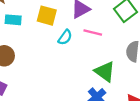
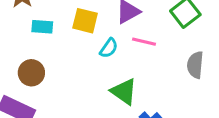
green triangle: (105, 72) -> (124, 91), moved

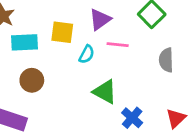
cyan rectangle: (42, 27) -> (24, 42), size x1.4
brown circle: (31, 73) -> (32, 80), moved

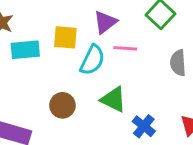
cyan semicircle: (87, 54) -> (92, 60), size x1.5
brown circle: (32, 80) -> (62, 105), moved

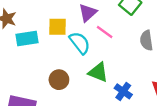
pink line: (125, 48) -> (105, 32), turned 36
cyan semicircle: (92, 60) -> (80, 43), turned -60

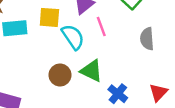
pink line: (105, 32) -> (101, 27), turned 30
brown circle: (59, 80) -> (60, 75), moved

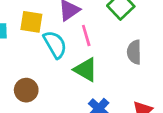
green triangle: (91, 71) -> (86, 70), moved
brown circle: (60, 75) -> (26, 90), moved

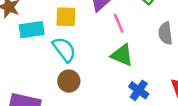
cyan semicircle: (55, 44) -> (64, 49), moved

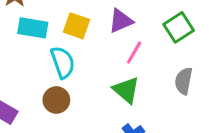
pink line: (119, 23) -> (134, 53), turned 36

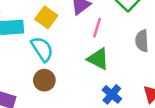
yellow square: (77, 26) -> (46, 17), turned 30

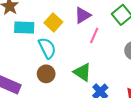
green triangle: (98, 59) -> (82, 72), moved

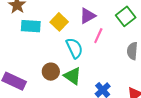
cyan semicircle: (47, 48) -> (74, 48), moved
green triangle: (82, 72) -> (73, 76), moved

